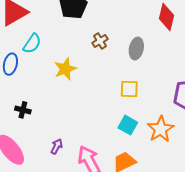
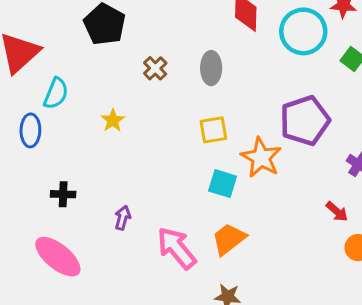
yellow star: (65, 69) -> (113, 120), size x0.7
orange star: (161, 129) -> (261, 158), moved
purple arrow: (57, 146) -> (123, 218), moved

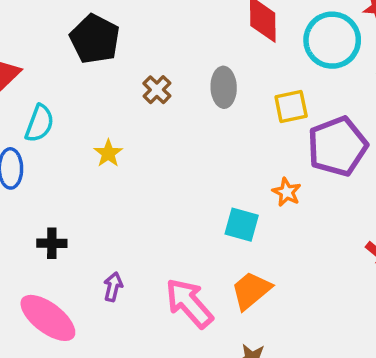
yellow square: (213, 130) -> (291, 107), moved
orange star: (261, 158) -> (287, 192), size x0.6
purple arrow: (123, 218) -> (113, 287), moved

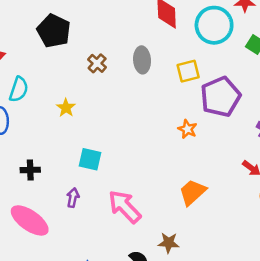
cyan square: (242, 225) -> (90, 159), moved
orange trapezoid: (251, 290) -> (193, 192), moved

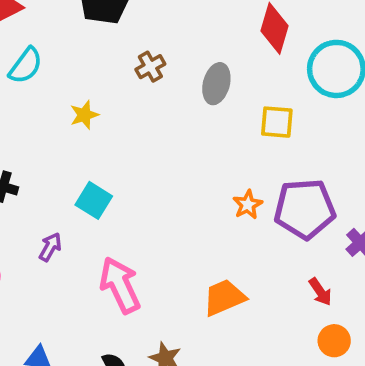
purple pentagon: (220, 97) -> (305, 209), moved

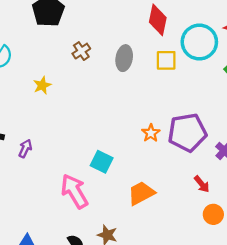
yellow square: (277, 122) -> (166, 60), moved
cyan square: (94, 200) -> (102, 162), moved
purple arrow: (50, 247) -> (25, 148), moved

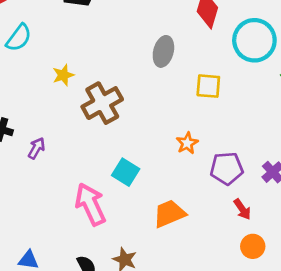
brown cross: (81, 51) -> (102, 103), moved, size x1.8
yellow square: (166, 60) -> (208, 86), moved
purple pentagon: (187, 132) -> (227, 168), moved, size x0.7

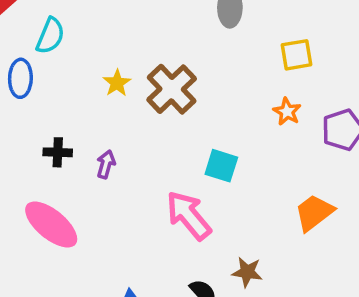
yellow star: (63, 75) -> (117, 83), moved
yellow square: (208, 86) -> (297, 55), moved
orange trapezoid: (169, 214) -> (314, 213), moved

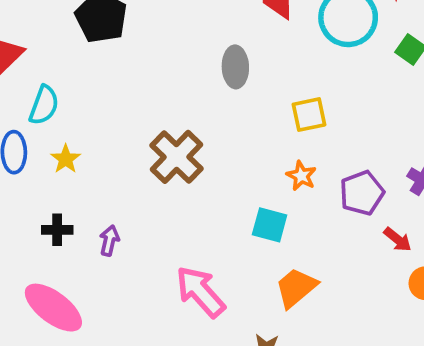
yellow star: (117, 83) -> (66, 159), moved
cyan square: (221, 166) -> (270, 225), moved
orange trapezoid: (314, 213) -> (296, 288), moved

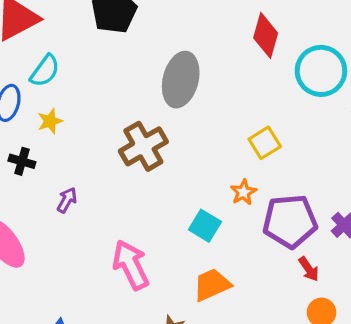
gray ellipse: (235, 67) -> (181, 80), moved, size x1.5
yellow square: (309, 115) -> (265, 143), turned -36
purple pentagon: (362, 193) -> (290, 221), size x1.4
black cross: (57, 230) -> (22, 161), moved

